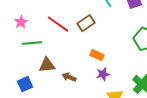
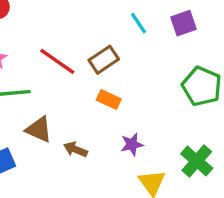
orange rectangle: (97, 55) -> (109, 100), moved
brown triangle: (47, 65) -> (39, 129), turned 30

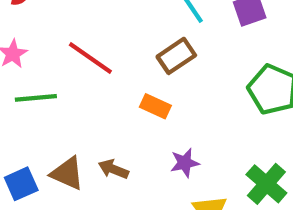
brown rectangle: (104, 60) -> (176, 56), moved
brown triangle: (39, 129) -> (67, 173), moved

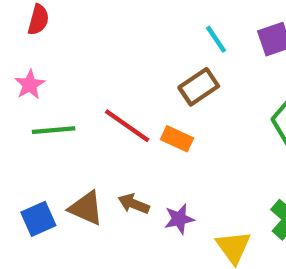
red line: (90, 58) -> (127, 126), moved
purple star: (185, 163) -> (179, 219), moved

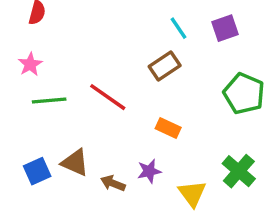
orange rectangle: (177, 139) -> (168, 128), moved
brown arrow: (134, 204) -> (113, 183), moved

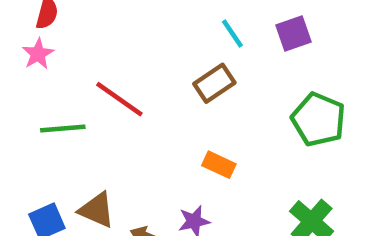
pink star: (30, 64) -> (38, 54), moved
red line: (108, 97) -> (119, 99), moved

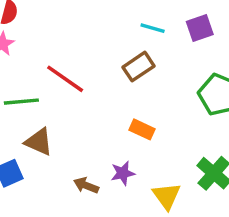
cyan line: (232, 33) -> (153, 28), turned -40
brown triangle: (97, 210) -> (39, 142), moved

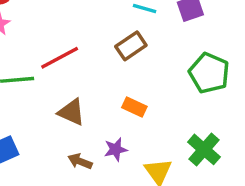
red line: (65, 79) -> (60, 58), turned -63
brown triangle: (39, 142) -> (72, 112), moved

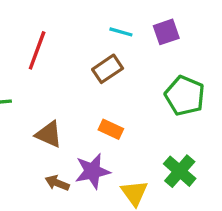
red line: (60, 58) -> (37, 50), moved, turned -42
purple star: (116, 149) -> (92, 171), size x1.5

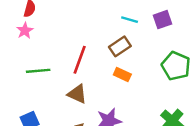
red line: (37, 50) -> (80, 60), moved
orange rectangle: (111, 129) -> (122, 74), moved

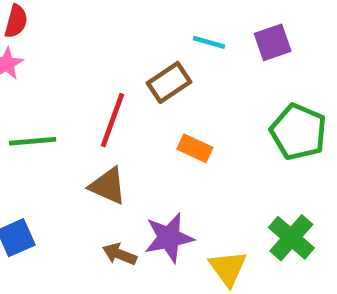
brown rectangle: (120, 46) -> (169, 82), moved

